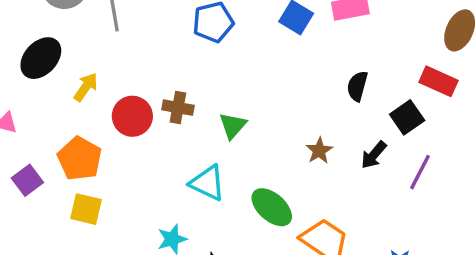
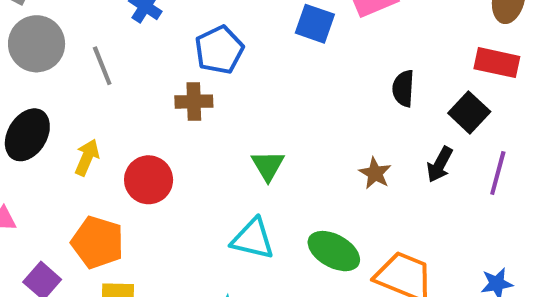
brown cross: (178, 108) -> (194, 102), moved

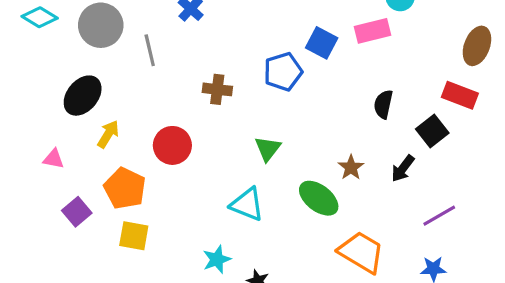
blue pentagon: (219, 50) -> (283, 72), moved
yellow arrow: (87, 157) -> (108, 134), moved
purple line: (498, 173) -> (439, 216), moved, turned 36
green ellipse: (334, 251) -> (319, 198), moved

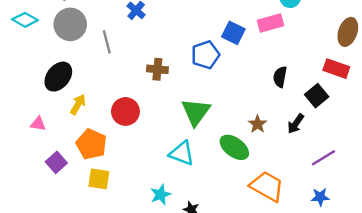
green triangle: (268, 149) -> (196, 112), size x1.5

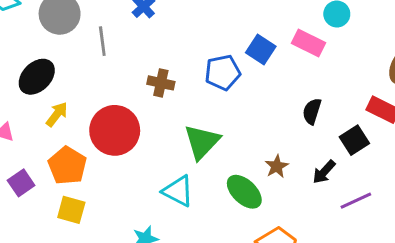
pink rectangle: (271, 23) -> (308, 43), turned 35
red circle: (125, 111) -> (115, 130), size x1.4
purple line: (324, 158) -> (356, 201), moved

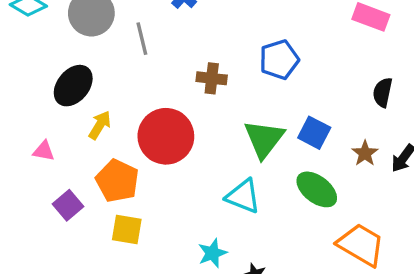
blue square: (261, 49) -> (314, 133), moved
brown star: (277, 166) -> (365, 153), moved

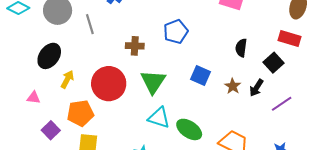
green triangle: (264, 139) -> (153, 82), moved
orange pentagon: (117, 181) -> (80, 113), turned -30
green ellipse: (317, 189) -> (189, 129), moved

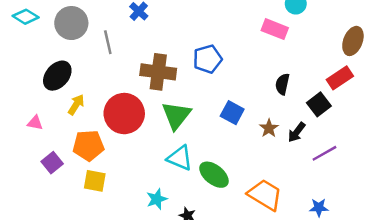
red rectangle: (289, 39) -> (340, 78), turned -55
brown cross: (135, 46) -> (158, 72), size x1.6

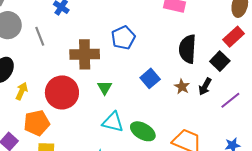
black semicircle: (282, 84) -> (188, 49), size x1.6
blue square: (232, 113) -> (150, 78), turned 30
green triangle: (176, 115) -> (105, 88), size x0.6

